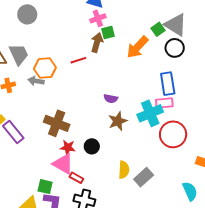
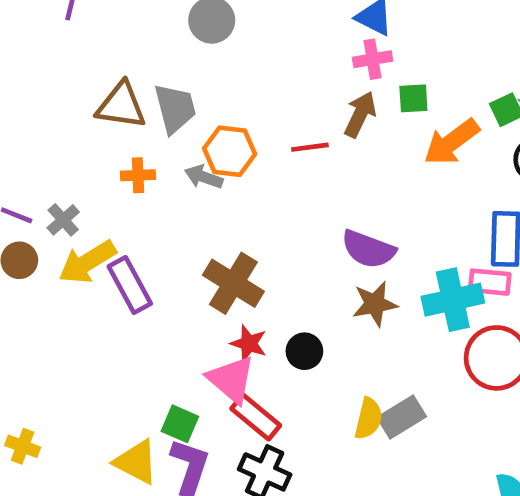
green square: (108, 33) -> (413, 98), moved
purple semicircle: (111, 99) -> (368, 249), size x1.6
gray rectangle: (144, 177) -> (402, 417), moved
red rectangle: (76, 178) -> (256, 417), size x1.5

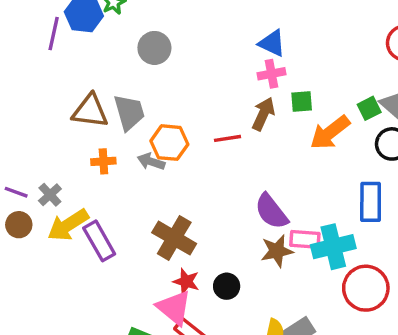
purple semicircle: (368, 249) -> (271, 211), turned 33
pink rectangle: (490, 282) -> (305, 239), moved

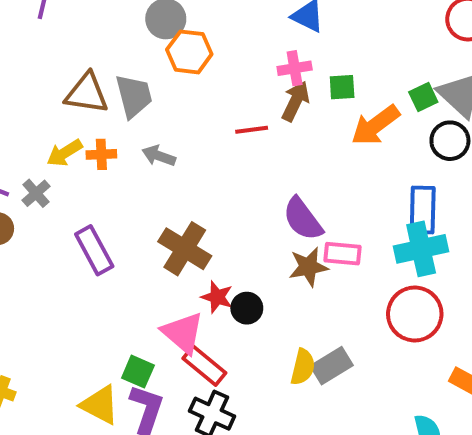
pink cross: (271, 74) -> (295, 68), moved
orange hexagon: (169, 143) -> (189, 52), moved
yellow arrow: (68, 225) -> (65, 153), moved, size x0.7
cyan cross: (333, 247) -> (421, 249), moved
red star: (186, 281) -> (217, 297), moved

